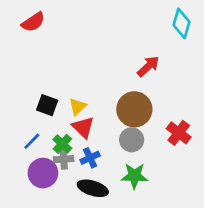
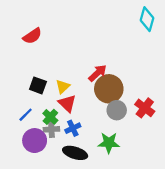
red semicircle: (33, 22) -> (32, 36), moved
red arrow: (148, 66) -> (98, 73), moved
gray circle: (132, 140) -> (117, 110), moved

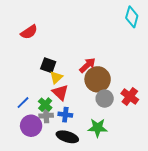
black square: (38, 85) -> (48, 65), moved
blue cross: (73, 128) -> (65, 115), turned 32

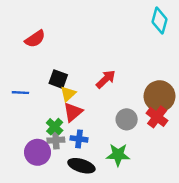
brown circle: (98, 79) -> (160, 96), moved
red triangle: (60, 92) -> (73, 112), turned 36
blue line: (23, 103) -> (20, 93), moved, turned 48

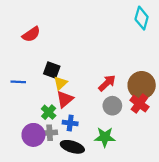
red arrow: (106, 79) -> (107, 83), moved
gray cross: (56, 140) -> (50, 133), moved

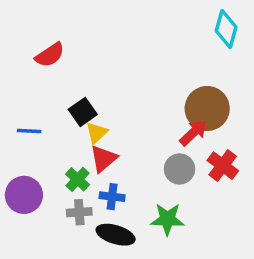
black square: (52, 70) -> (83, 112), turned 35
red arrow: (107, 83) -> (193, 133), moved
brown circle: (142, 85) -> (207, 108), moved
purple circle: (33, 135) -> (24, 195), moved

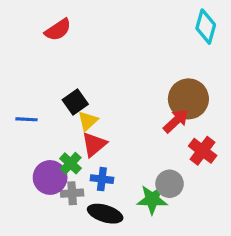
red semicircle: (50, 55) -> (58, 30), moved
gray circle: (180, 169) -> (170, 184), moved
purple circle: (24, 195) -> (50, 177), moved

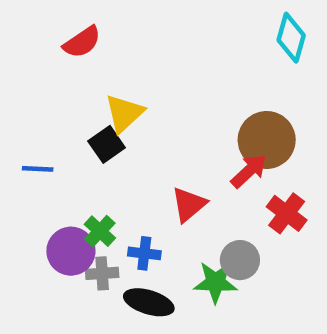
yellow triangle: (88, 121) -> (124, 113), moved, size x1.4
red triangle: (94, 144) -> (189, 204), moved

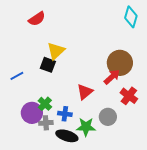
black square: (107, 144) -> (48, 65), turned -35
blue line: (38, 169) -> (17, 76), turned -32
green star: (215, 282) -> (86, 127), moved

